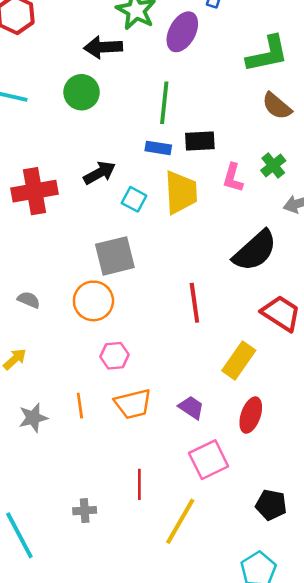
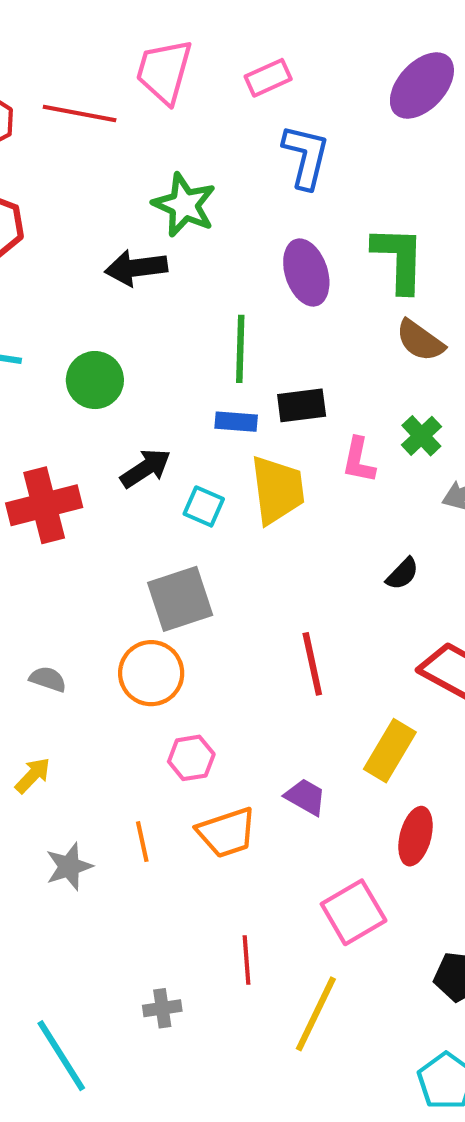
purple ellipse: (182, 32) -> (306, 273), moved, turned -42
green L-shape: (267, 54) -> (399, 259), turned -72
green circle: (82, 92) -> (95, 380), moved
black semicircle: (255, 251) -> (402, 574), size x0.5
purple trapezoid: (191, 408) -> (305, 797), moved

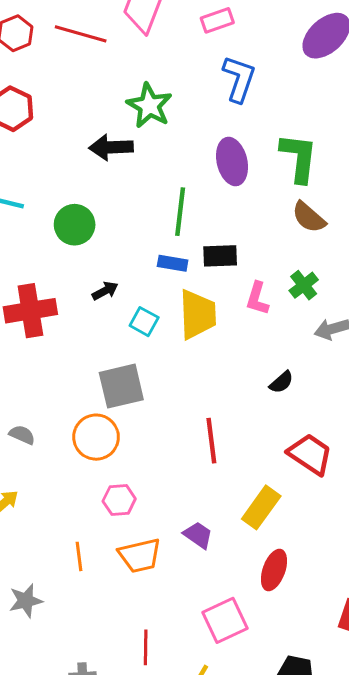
black arrow: (146, 468) -> (105, 291), size x0.7
gray star: (69, 867) -> (26, 601), moved

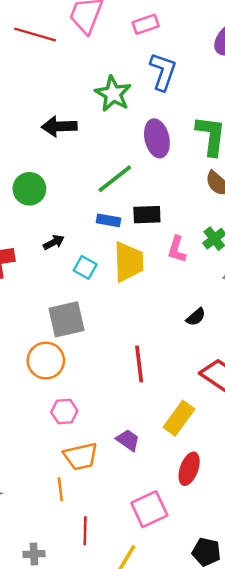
green star: (149, 106) -> (113, 94), moved
green line: (180, 212) -> (115, 179), turned 45
orange line: (79, 556) -> (60, 489), moved

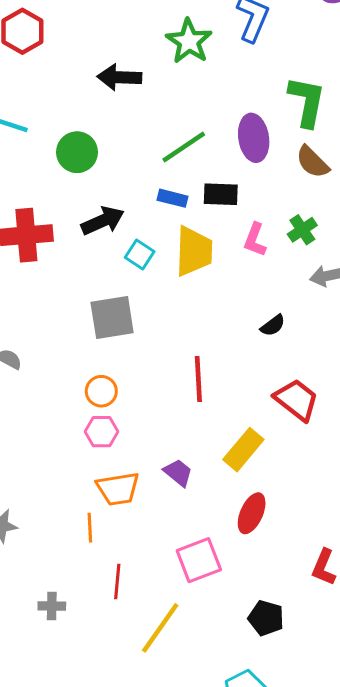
purple ellipse: (157, 138) -> (254, 138), moved
black arrow: (54, 242) -> (103, 221), size x1.6
orange circle: (46, 361) -> (101, 391), moved, size x0.7

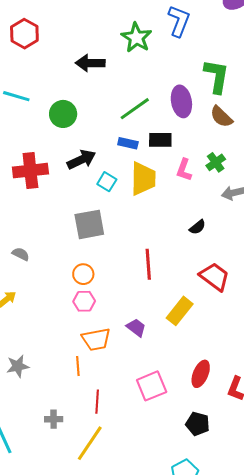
red ellipse: (252, 513) -> (201, 374), moved
yellow line: (160, 628) -> (90, 443), moved

